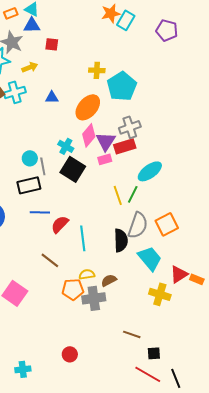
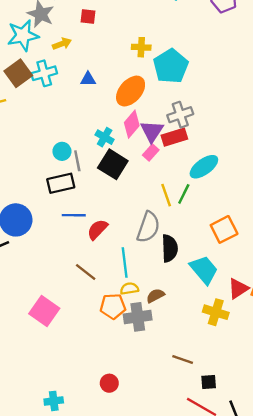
pink rectangle: (105, 159) -> (151, 153), turned -32
gray semicircle: (138, 225) -> (148, 227), moved
cyan line: (83, 238) -> (125, 263), moved

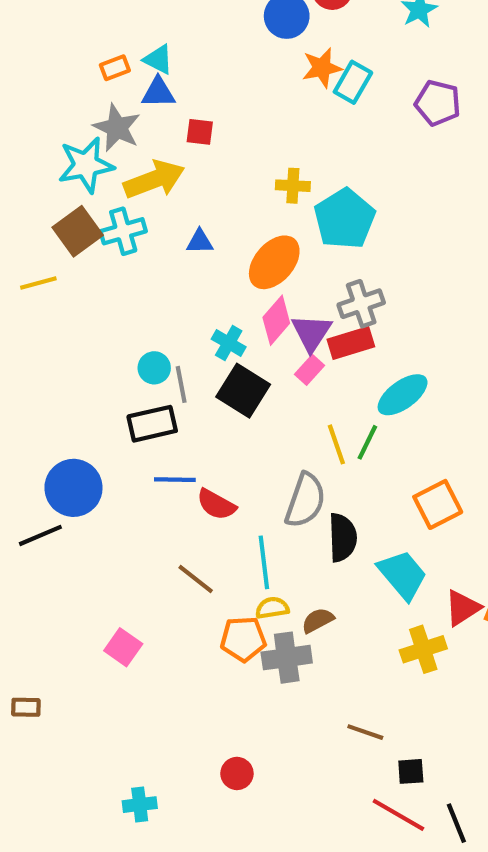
yellow arrow: (62, 44) -> (154, 180), size x1.8
red semicircle: (97, 229) -> (216, 504), turned -105
pink square: (44, 311) -> (123, 647), size x0.7
yellow cross: (216, 312) -> (423, 649), turned -35

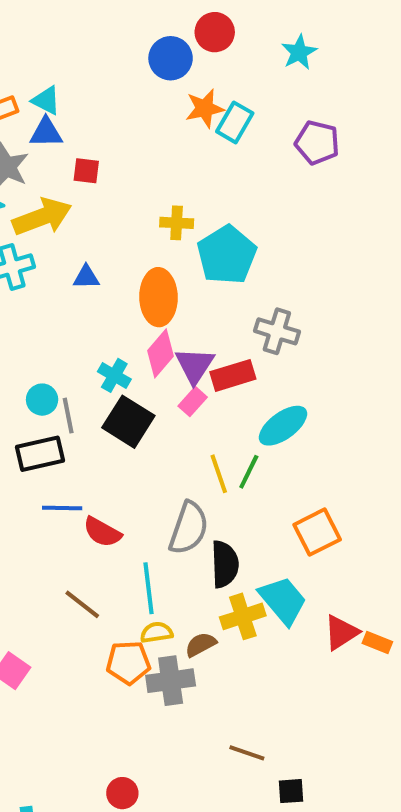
orange ellipse: (274, 262) -> (158, 297), turned -42
gray cross: (361, 304) -> (277, 331), moved, turned 36
yellow cross: (423, 649) -> (243, 616), moved

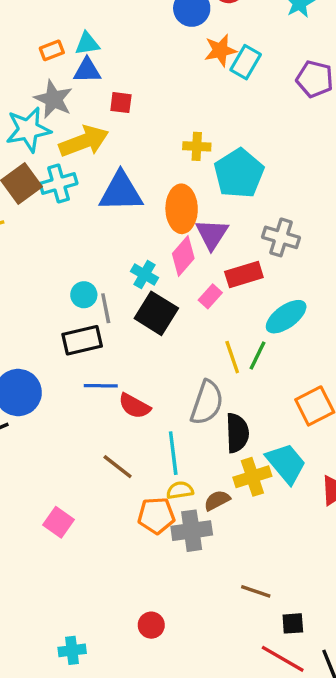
cyan triangle: (46, 100) -> (87, 44), turned -36
blue triangle: (86, 277) -> (121, 192), size x2.0
purple triangle: (195, 365) -> (212, 234), moved

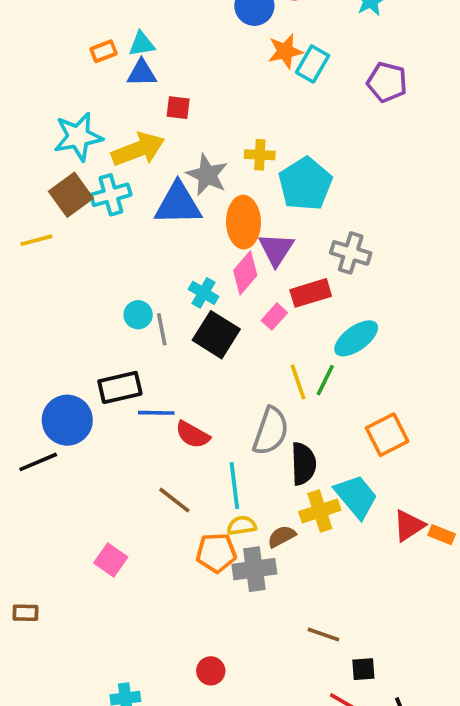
gray star: (53, 99) -> (207, 175), moved
black rectangle: (82, 340) -> (120, 387), moved

